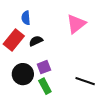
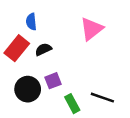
green rectangle: (45, 86) -> (72, 104), moved

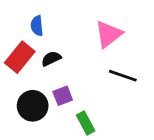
black line: (102, 98) -> (123, 76), moved

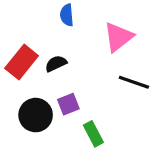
blue semicircle: (37, 26) -> (67, 15), moved

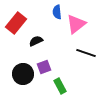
blue semicircle: (67, 15) -> (57, 12), moved
red rectangle: (22, 62) -> (16, 23), moved

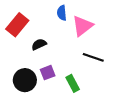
green rectangle: (60, 86) -> (73, 83), moved

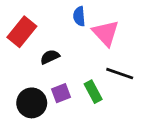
pink triangle: (82, 26) -> (106, 33), turned -35
green rectangle: (73, 83) -> (93, 92), moved

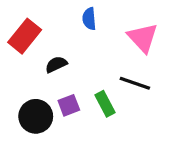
pink triangle: (106, 33) -> (143, 38), moved

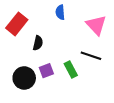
black semicircle: (56, 64) -> (38, 43), turned 128

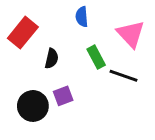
green rectangle: (71, 70) -> (96, 57), moved

